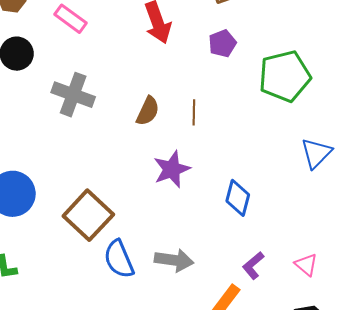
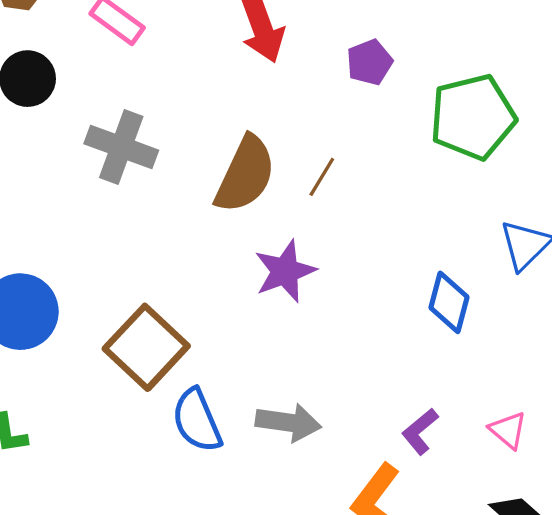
brown semicircle: (148, 111) -> (245, 174), size x1.6
brown line: (194, 112) -> (322, 177), turned 30
blue diamond: (238, 198) -> (449, 302), moved

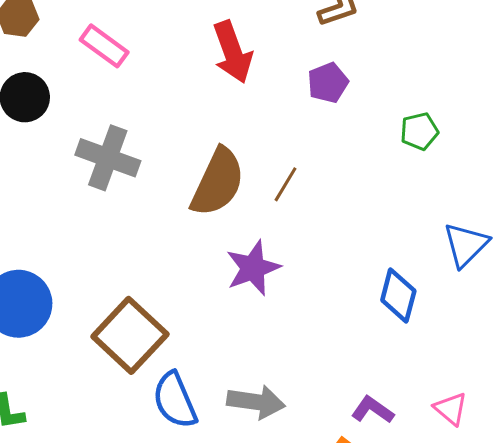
green pentagon: (473, 117) -> (419, 131), size x0.5
purple L-shape: (420, 431) -> (373, 410), turned 75

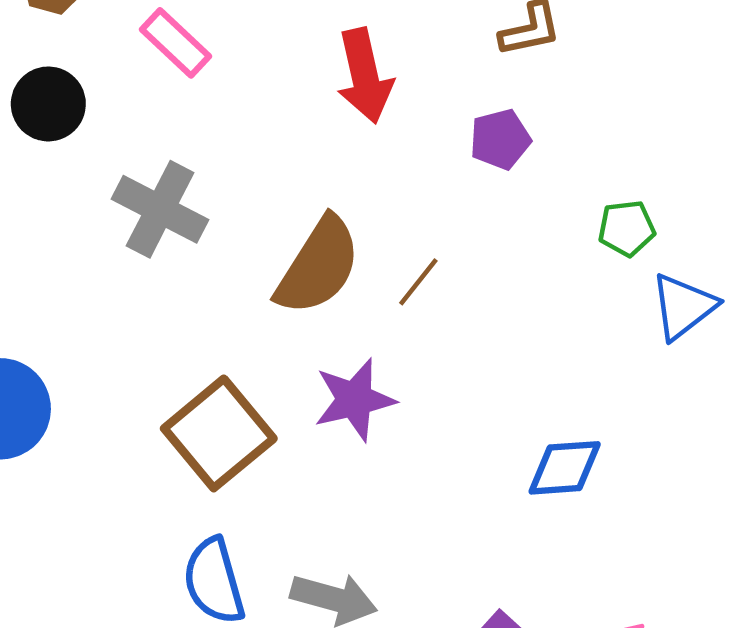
blue triangle: (466, 245) -> (683, 306), moved
blue diamond: (398, 296) -> (565, 468), turned 64
brown square: (130, 335) -> (219, 433), moved

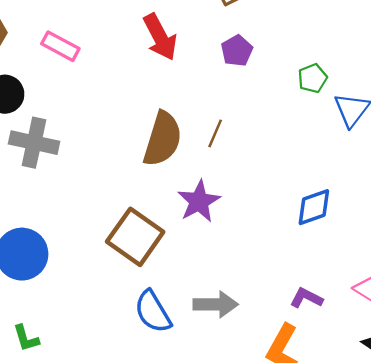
gray cross: (160, 209) -> (34, 143), moved

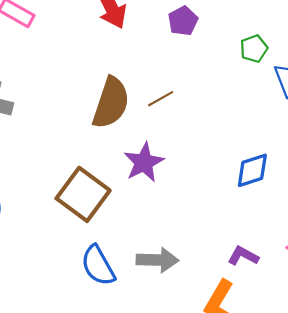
brown line: (215, 133) -> (161, 99), turned 36

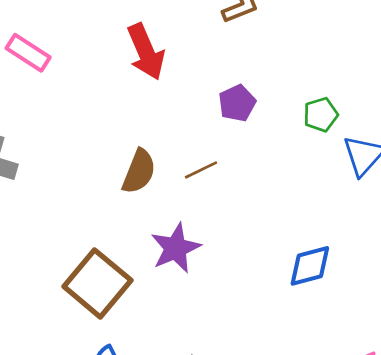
purple pentagon: (183, 21) -> (237, 103), moved
brown semicircle: (111, 103) -> (139, 171), size x0.7

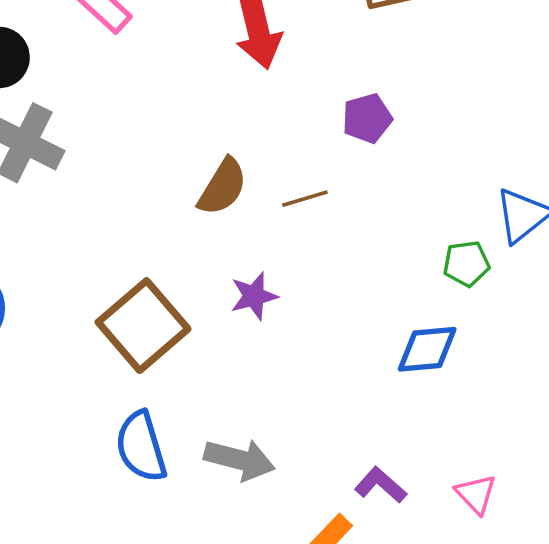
green pentagon: (321, 115) -> (466, 264), moved
purple star: (176, 248) -> (254, 296), size x0.7

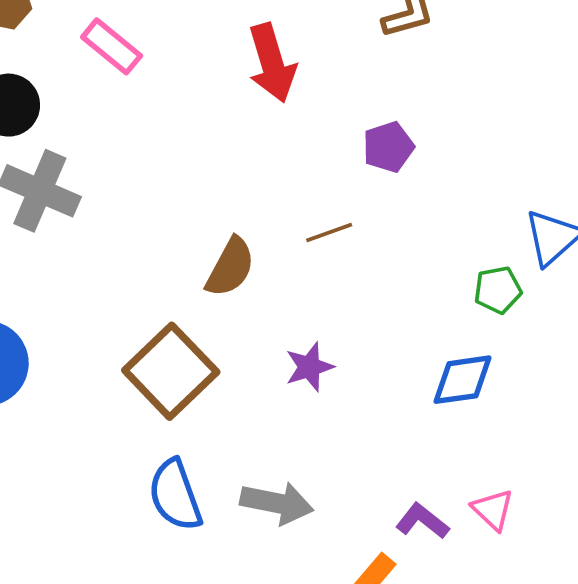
brown semicircle: (223, 187) -> (230, 267), moved
purple star: (254, 296) -> (309, 367), moved
pink triangle: (476, 494) -> (493, 510), moved

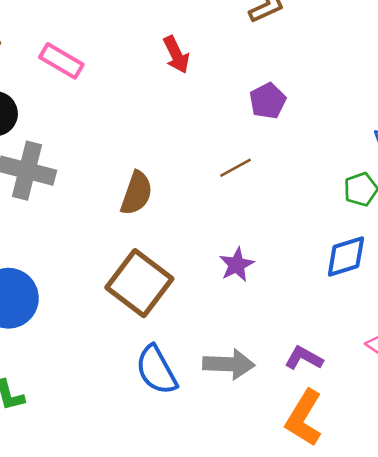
red arrow: (272, 63) -> (176, 55), size x0.7
brown semicircle: (230, 267) -> (136, 193), moved
purple L-shape: (422, 521) -> (304, 358), moved

